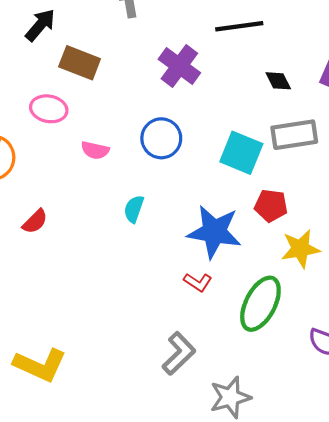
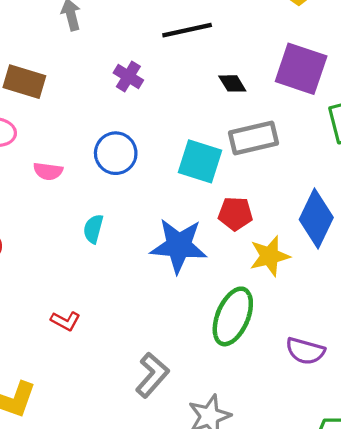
purple cross: (179, 66) -> (128, 77), size x0.7
red L-shape: (198, 282) -> (65, 321), moved

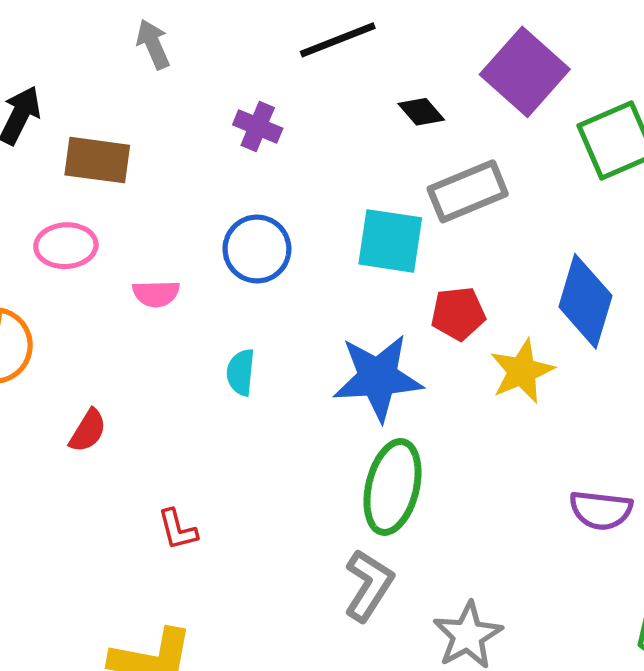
purple square: (301, 69) -> (525, 72), turned 32
green ellipse: (233, 316) -> (393, 487), moved
red L-shape: (65, 321) -> (178, 530), moved, turned 56

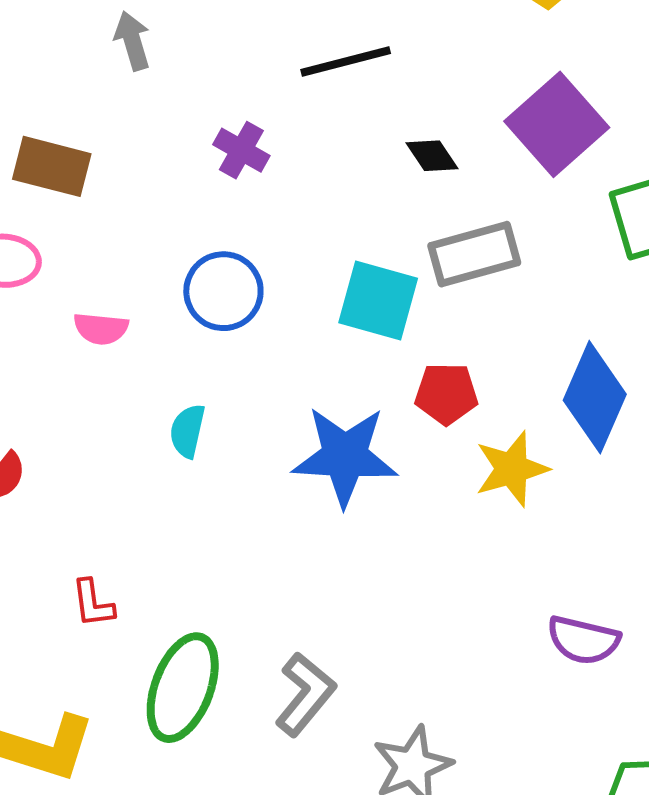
green ellipse: (393, 487) -> (183, 688), moved

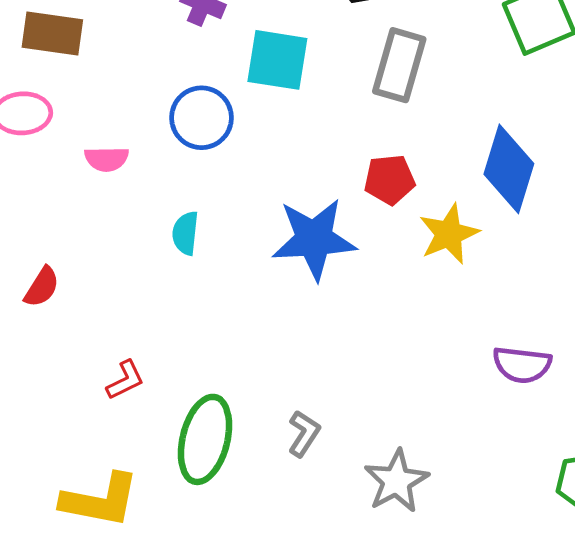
gray rectangle: (474, 254) -> (399, 65), turned -52
cyan square: (378, 300) -> (277, 60), moved
red L-shape: (93, 603) -> (125, 380), turned -102
gray L-shape: (305, 694) -> (304, 434), size x0.7

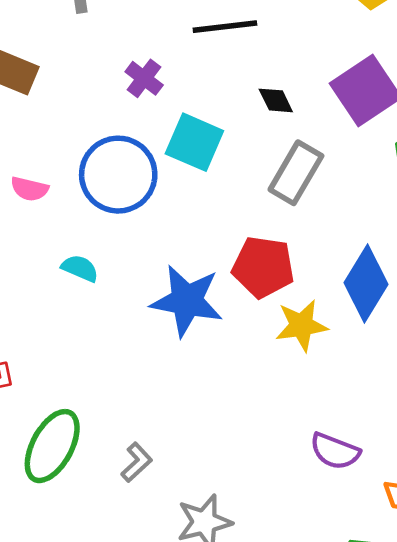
blue circle: (201, 118) -> (118, 175), size x1.4
red pentagon: (390, 180) -> (263, 267), size x1.4
cyan semicircle: (185, 233) -> (80, 268), turned 93

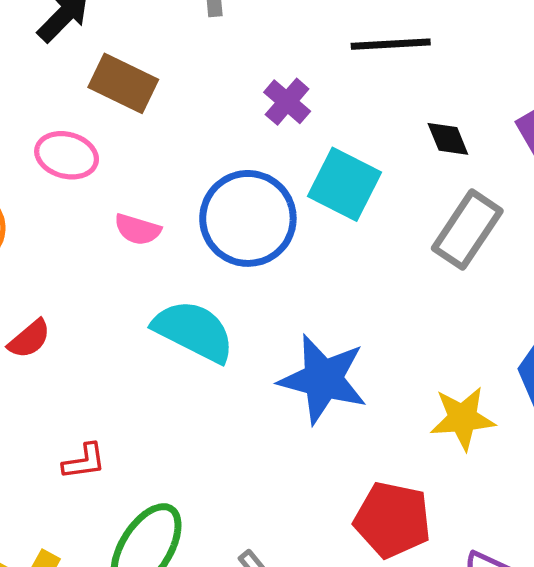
red pentagon: (263, 267) -> (393, 520), moved
cyan semicircle: (80, 268) -> (194, 331), size x1.8

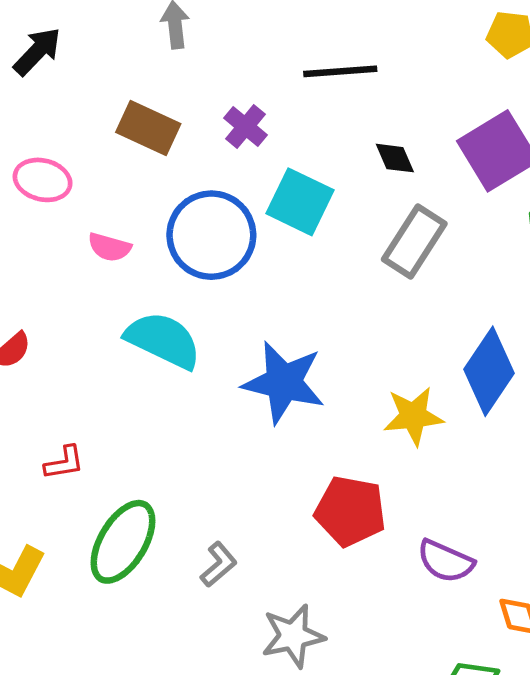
brown rectangle: (123, 83) -> (148, 128), moved

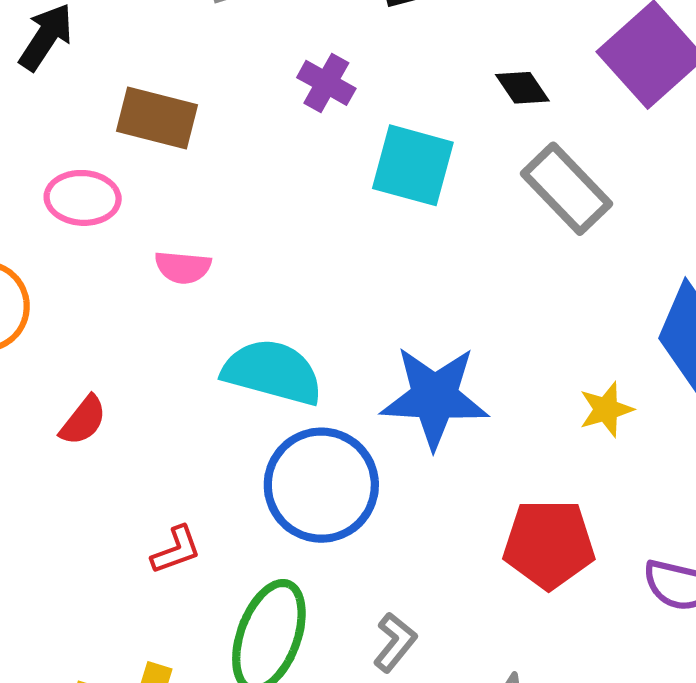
brown rectangle: (148, 128) -> (157, 118), moved
blue circle: (211, 235) -> (321, 485), moved
gray rectangle: (414, 242) -> (567, 189), turned -66
yellow star: (413, 416) -> (606, 409), size x0.7

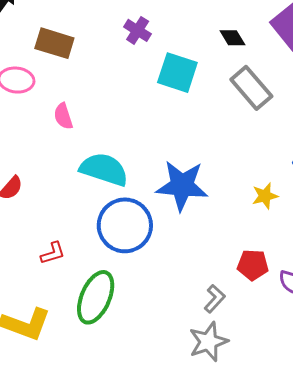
pink semicircle: (183, 267) -> (63, 116), turned 64
red pentagon: (549, 544) -> (253, 265), moved, size x0.7
gray L-shape: (395, 642) -> (215, 299), moved

